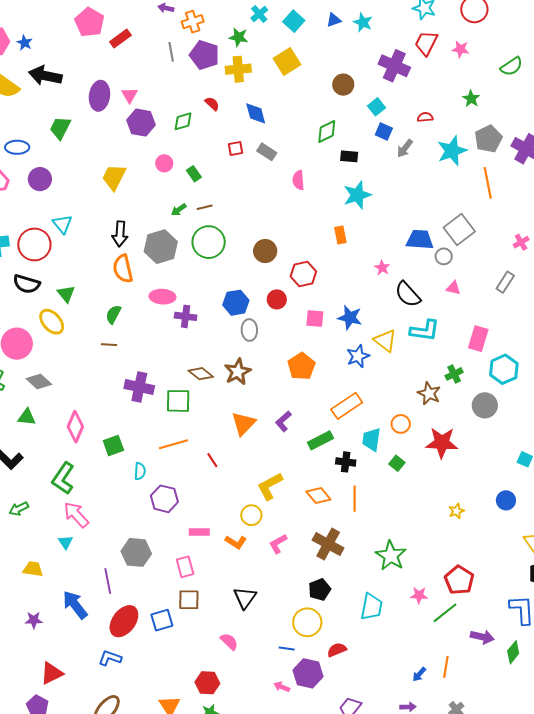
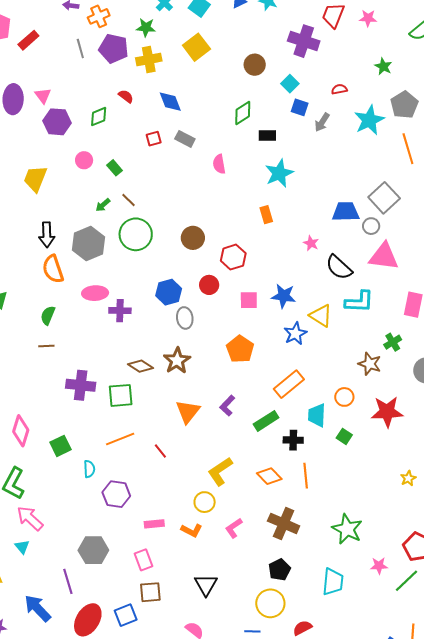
brown line: (205, 207) -> (128, 200), turned 63
pink triangle: (453, 288) -> (384, 257), size x2.0

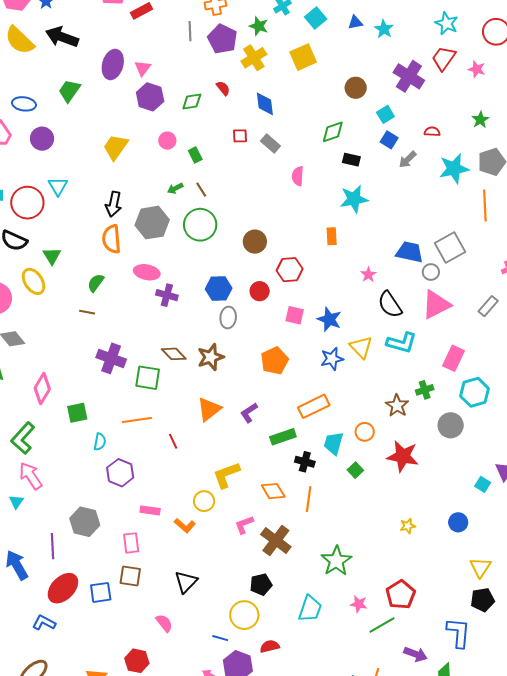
yellow cross: (149, 59) -> (254, 58), turned -35
pink triangle: (384, 257) -> (436, 305), turned -48
pink L-shape: (234, 528) -> (244, 525), moved

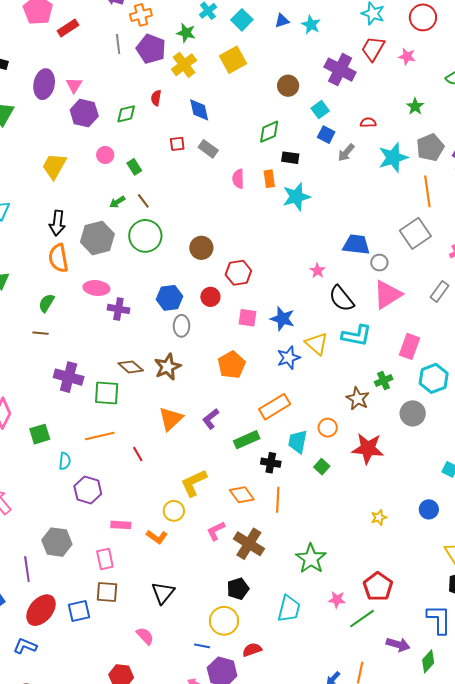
red semicircle: (223, 88) -> (156, 98), turned -126
orange rectangle: (332, 236) -> (269, 179), moved
gray square: (450, 248) -> (415, 233), moved

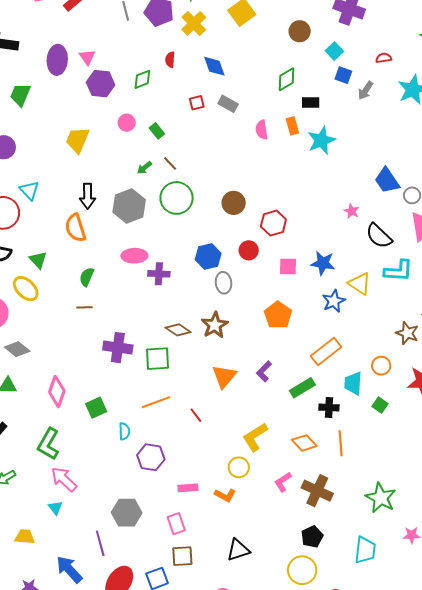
blue trapezoid: (356, 245) -> (387, 180), turned -124
orange semicircle: (58, 258) -> (75, 228), moved
black triangle: (163, 593) -> (238, 550), turned 40

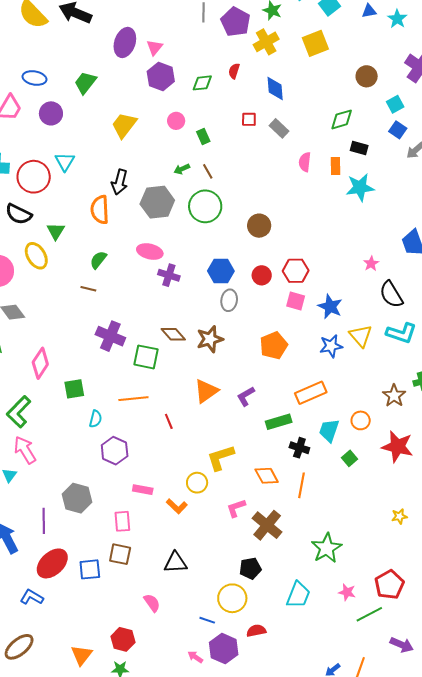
green trapezoid: (20, 95) -> (85, 83), moved
red hexagon: (273, 223) -> (296, 271), moved

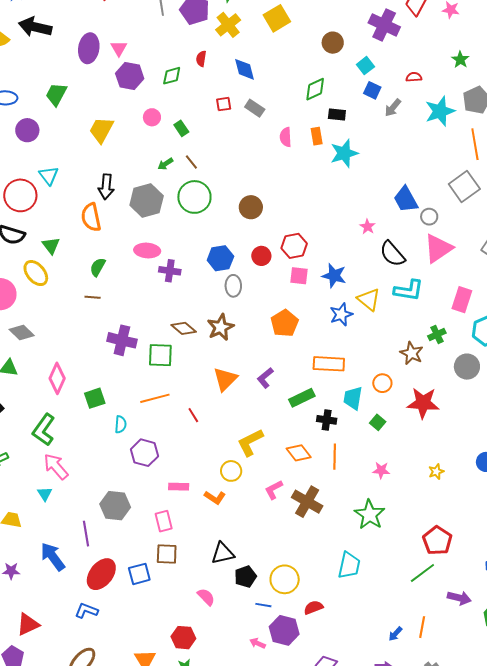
orange rectangle: (311, 393) -> (329, 364), turned 36
black pentagon: (250, 568) -> (245, 577), moved
pink star: (347, 592) -> (381, 470), moved

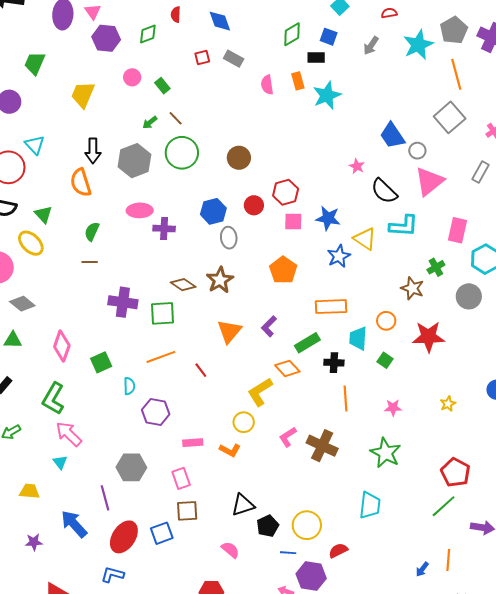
blue square: (372, 90) -> (329, 37), moved
orange diamond: (299, 453) -> (287, 368), moved

